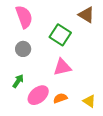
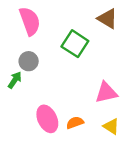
pink triangle: (62, 67) -> (106, 93), moved
green arrow: (18, 81) -> (15, 80), moved
pink ellipse: (38, 95) -> (47, 119), turned -75

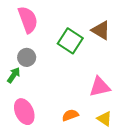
brown triangle: (107, 19) -> (101, 30), moved
pink ellipse: (47, 119) -> (24, 112), moved

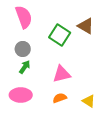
green arrow: (14, 75) -> (25, 67), moved
pink triangle: (100, 87) -> (62, 74), moved
pink ellipse: (24, 112) -> (21, 95), turned -65

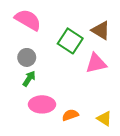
pink semicircle: (24, 17) -> (28, 20), turned -40
pink triangle: (62, 74) -> (96, 63), moved
pink ellipse: (21, 95) -> (42, 104), moved

